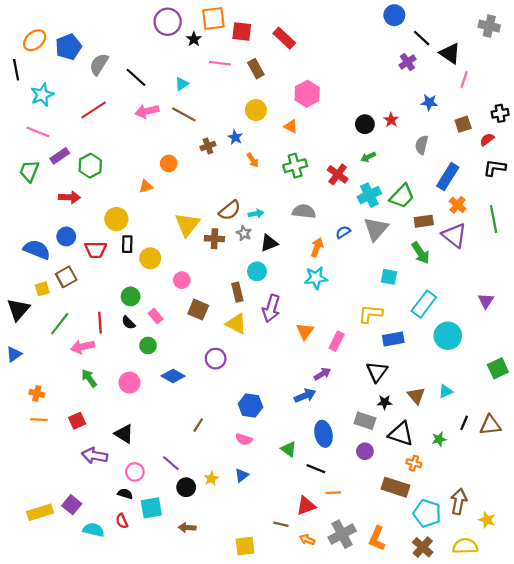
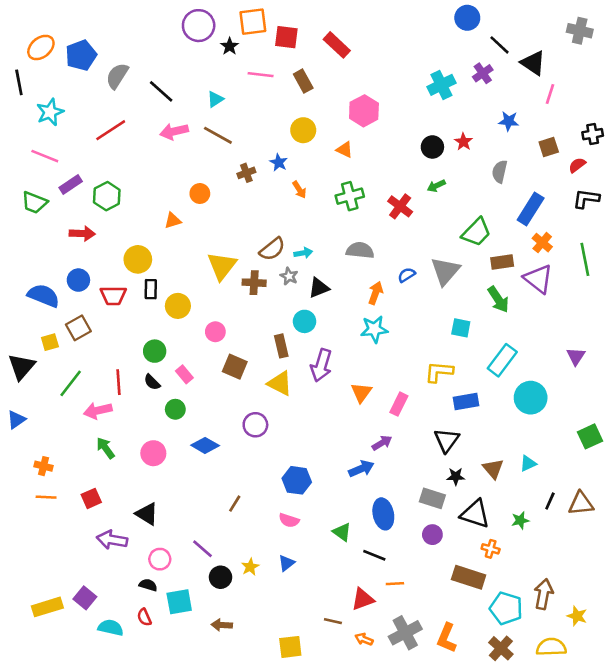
green trapezoid: (29, 171) -> (34, 203), turned -90
cyan cross: (369, 195) -> (441, 85), moved

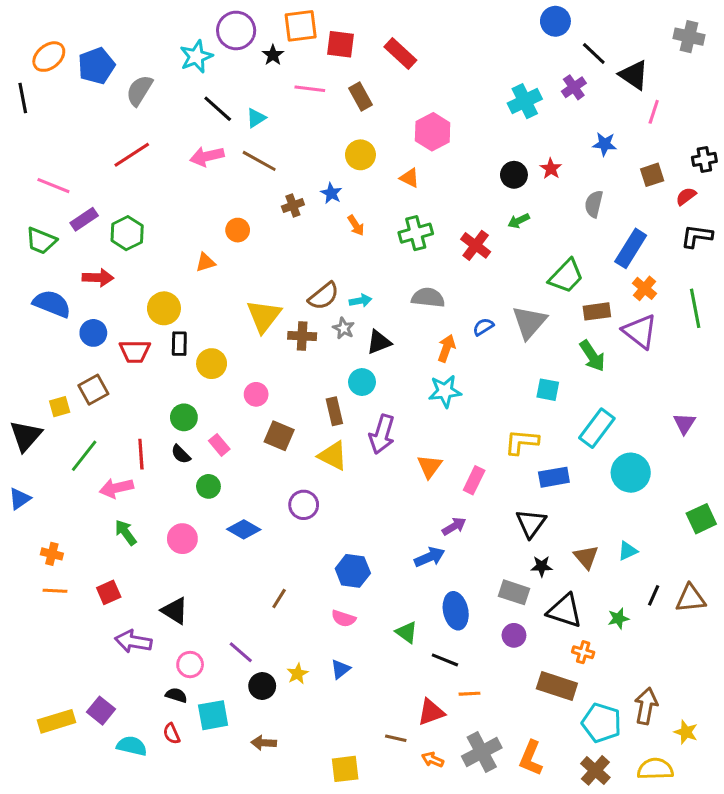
black line: (161, 91) -> (218, 109), moved
cyan star: (50, 112) -> (196, 57), moved
blue semicircle: (44, 296) -> (52, 304), moved

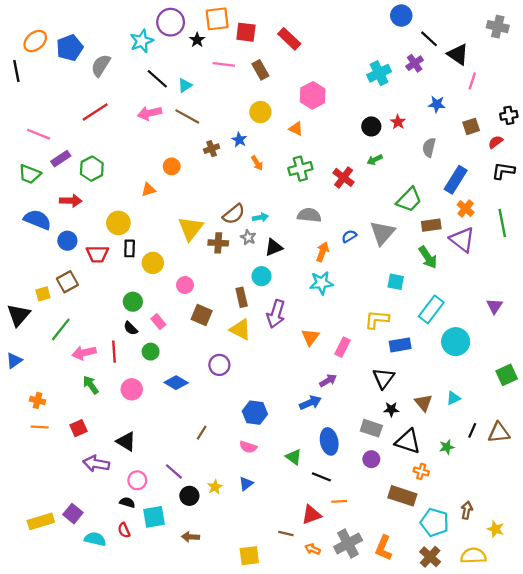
red line: (141, 454) -> (114, 352), moved
brown arrow: (646, 706) -> (467, 510), size x0.7

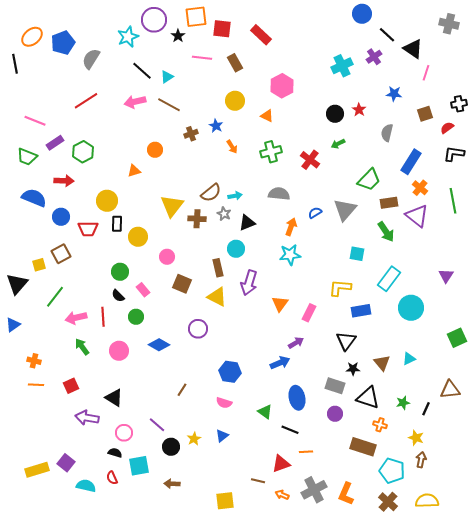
black line: (472, 430) -> (426, 409), moved
yellow star: (496, 529) -> (416, 438), moved

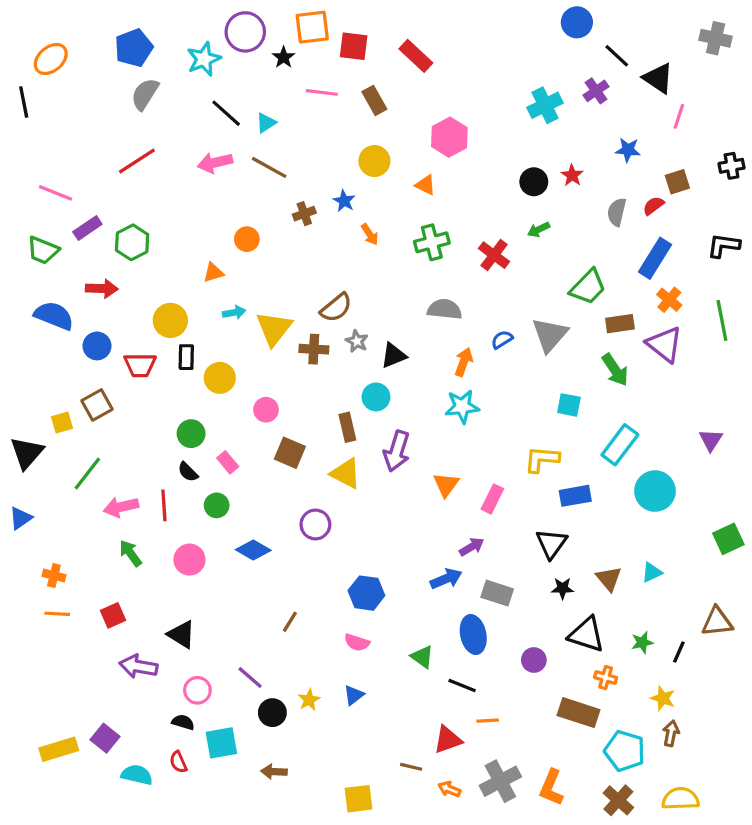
blue pentagon: (63, 43) -> (134, 48), moved
red semicircle: (447, 128) -> (653, 206), moved
cyan arrow: (235, 196) -> (234, 312), moved
gray rectangle: (335, 386) -> (497, 593), moved

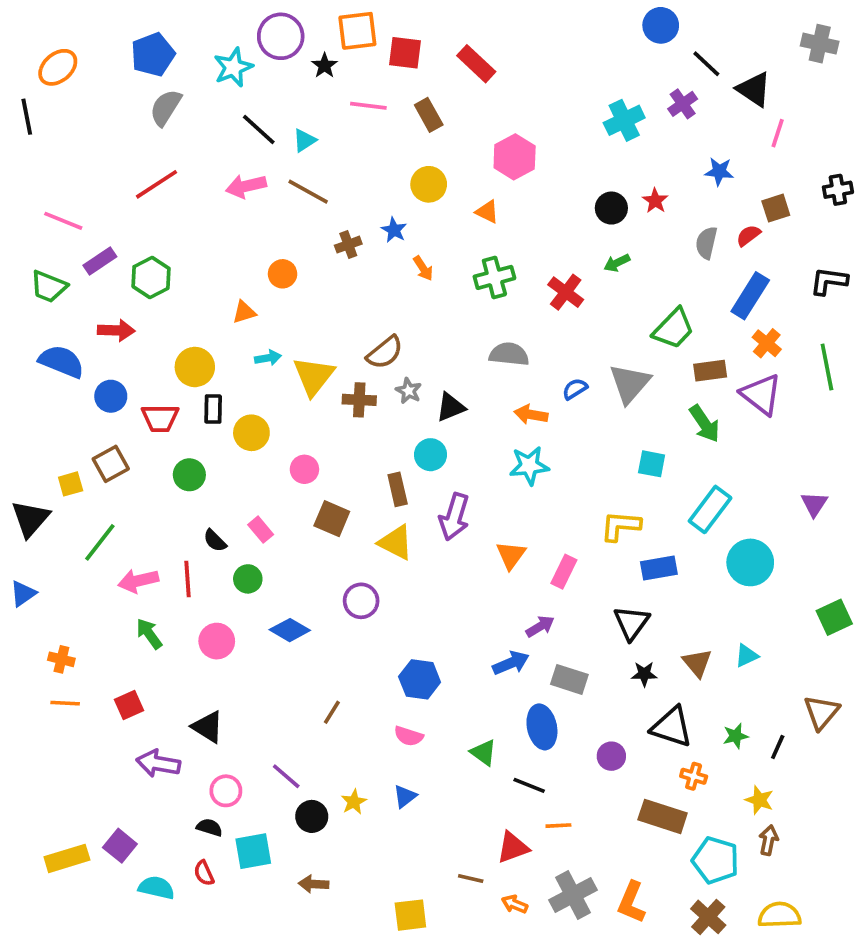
orange arrow: (464, 362) -> (531, 414), turned -100
green circle: (191, 434) -> (189, 475), moved
brown triangle: (717, 622) -> (821, 712), turned -44

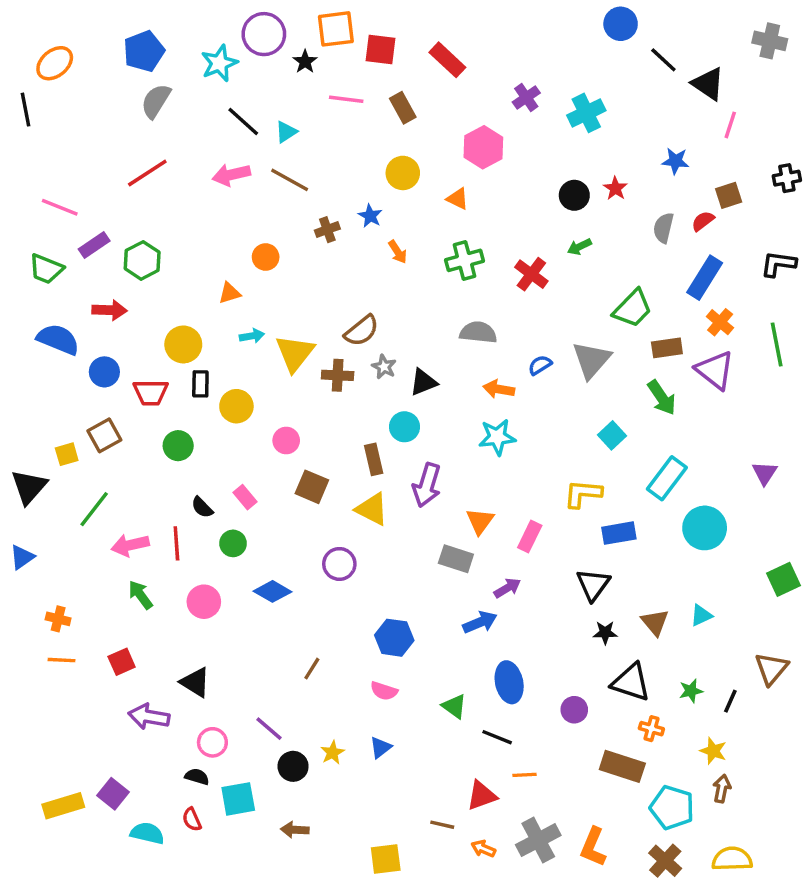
purple cross: (683, 104) -> (526, 98), moved
cyan square: (652, 464) -> (612, 435), turned 36
gray rectangle: (569, 679) -> (456, 559), moved

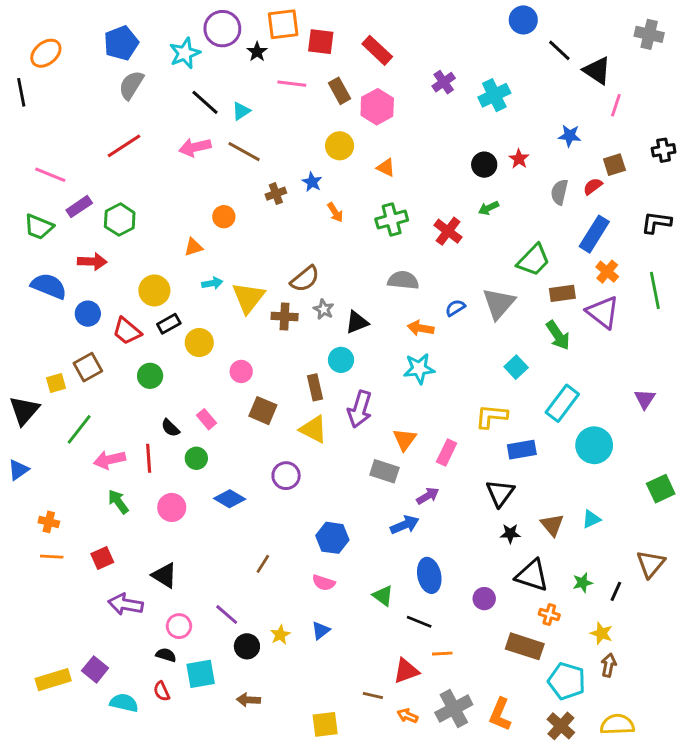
pink hexagon: (483, 147) -> (377, 107), moved
black rectangle: (200, 384) -> (169, 324), turned 60
red trapezoid: (151, 392) -> (127, 331), turned 40

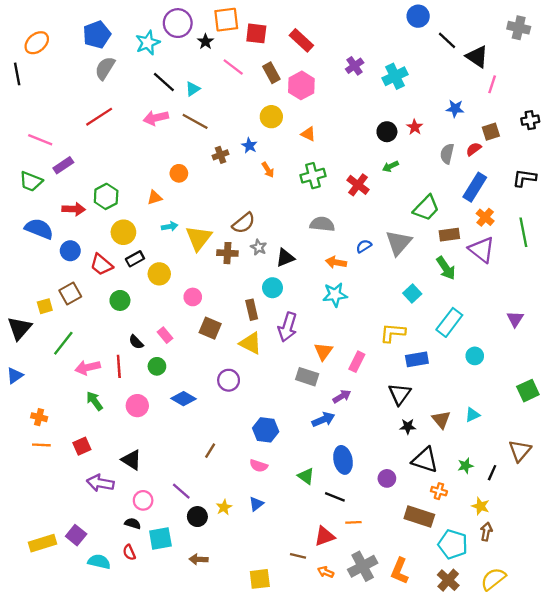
pink line: (292, 84) -> (233, 67), turned 30
green hexagon: (120, 220) -> (106, 196), moved
cyan circle: (594, 445) -> (475, 356), size x0.6
yellow semicircle: (617, 724) -> (493, 579), turned -36

